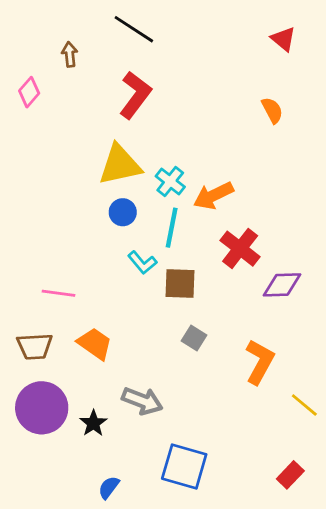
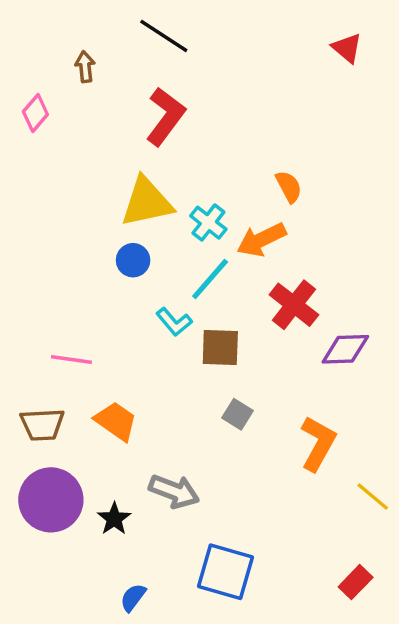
orange semicircle: (272, 110) -> (289, 187), moved
blue circle: (123, 212) -> (133, 260), moved
cyan line: (172, 228) -> (210, 279), turned 30

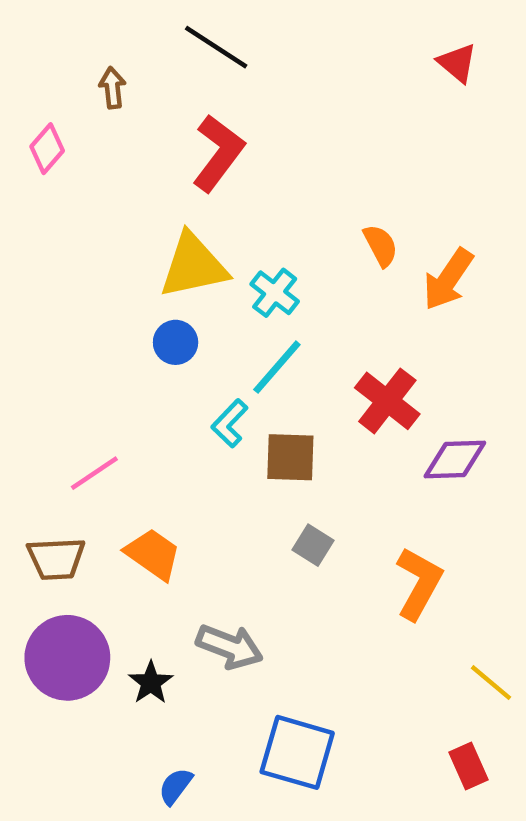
orange arrow: (261, 240) -> (448, 279), moved, turned -30
cyan L-shape: (174, 322) -> (230, 423), turned 84
pink line: (71, 360) -> (94, 473), turned -42
yellow line: (373, 496) -> (491, 683), moved
red rectangle: (356, 582) -> (468, 766), turned -68

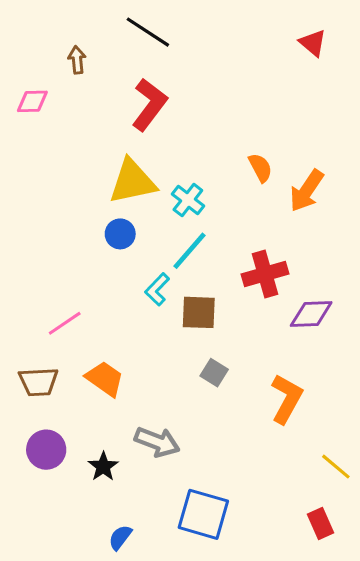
pink diamond: (47, 149) -> (32, 101), turned 48
red cross: (387, 401) -> (265, 274), turned 36
purple circle: (67, 658) -> (46, 450), size x0.7

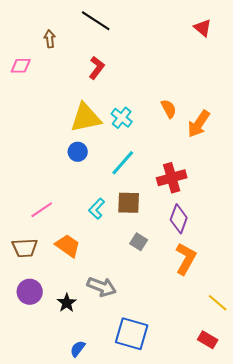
red L-shape: (149, 104) -> (97, 68), size x0.7
cyan cross: (188, 200) -> (122, 118), moved
cyan L-shape: (157, 289) -> (97, 209), moved
purple diamond: (311, 314) -> (179, 219), moved, turned -68
red rectangle: (320, 524) -> (208, 340), turned -36

